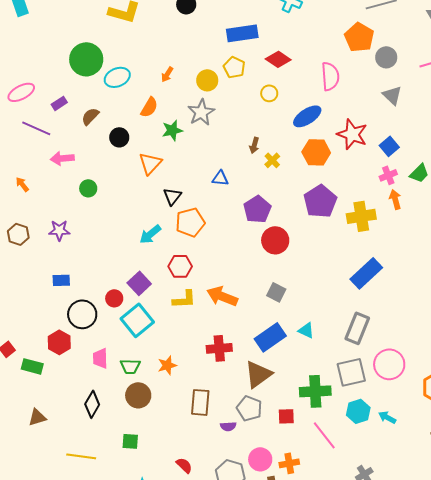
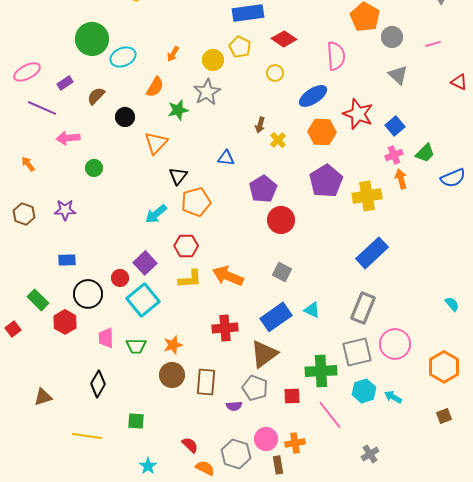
green rectangle: (32, 366) -> (38, 300), moved, turned 30
brown circle: (138, 395) -> (172, 375), moved

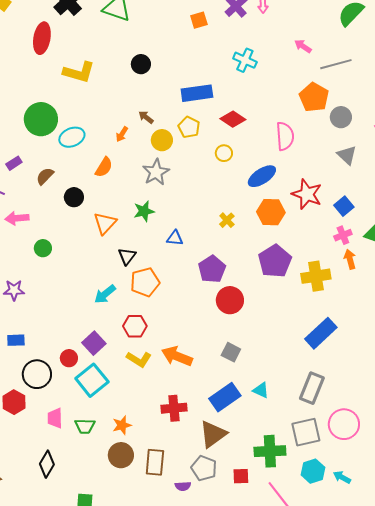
green star: (178, 110) -> (144, 211), moved
brown arrow: (260, 125) -> (146, 117), moved, turned 112
yellow L-shape: (190, 279) -> (139, 359), turned 35

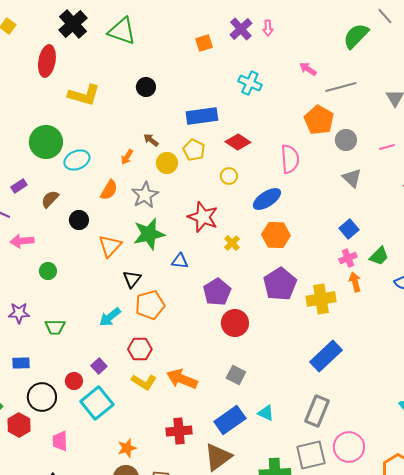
gray star: (156, 172) -> (145, 195), moved
red star: (307, 194) -> (203, 217), moved
green star: (144, 211) -> (149, 234), size x1.5
purple square: (94, 343) -> (99, 366), size x0.7
green trapezoid: (85, 426) -> (55, 327), moved

